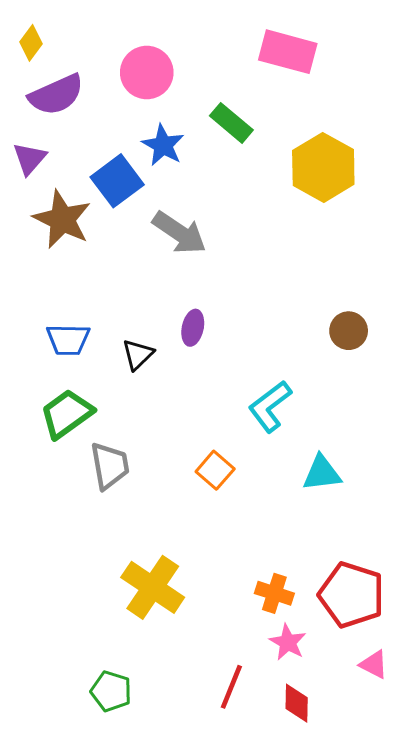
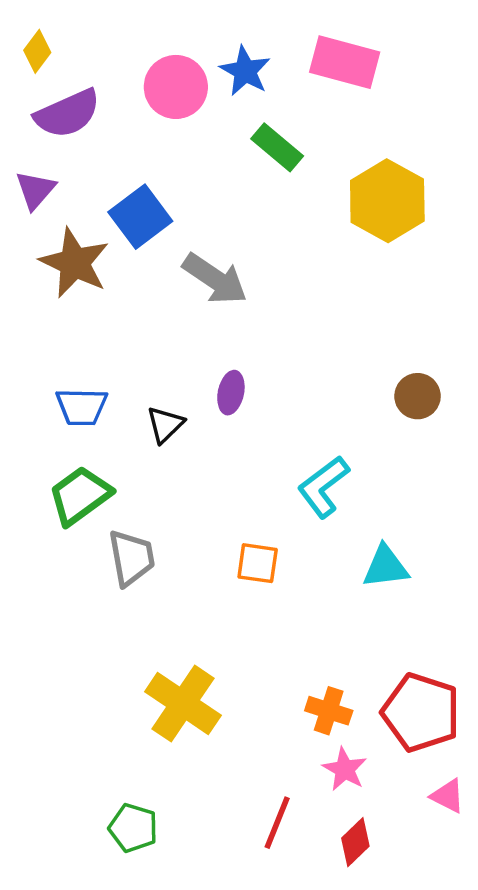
blue star: (163, 145) -> (245, 71), moved
orange square: (215, 470) -> (258, 563), turned -33
red diamond: (297, 703) -> (355, 842), turned 45

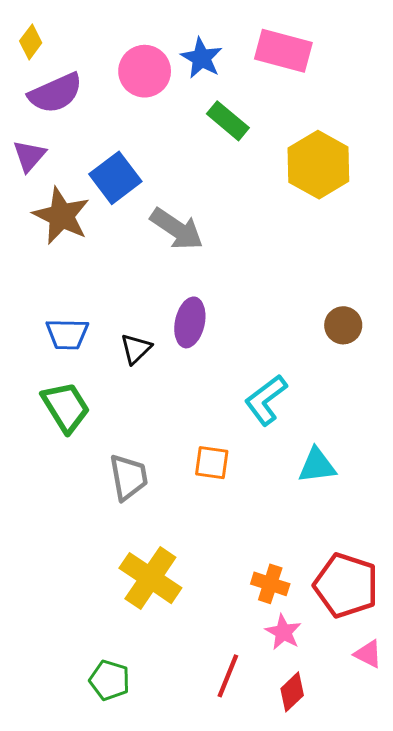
purple ellipse: (231, 393) -> (190, 322), size x1.4
green trapezoid: (80, 496) -> (66, 407), turned 94
gray trapezoid: (131, 558) -> (129, 477), moved

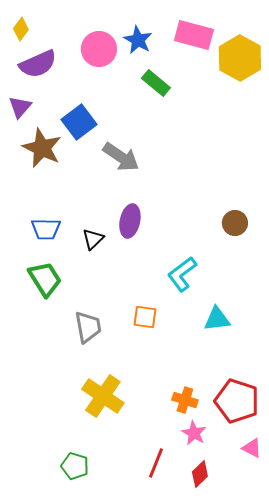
yellow hexagon: (318, 165) -> (240, 58), moved

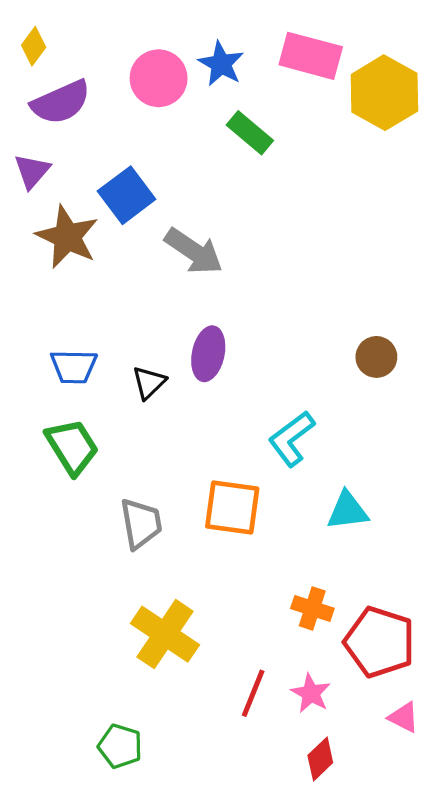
orange square: (145, 317) -> (232, 508), size x1.5
orange cross: (185, 400) -> (312, 608), moved
red line: (156, 463) -> (253, 693), moved

